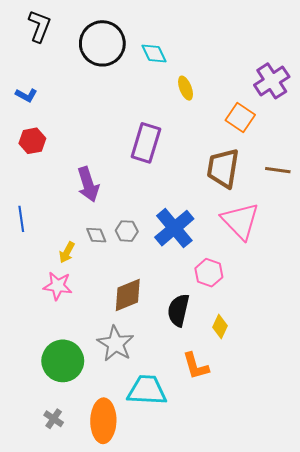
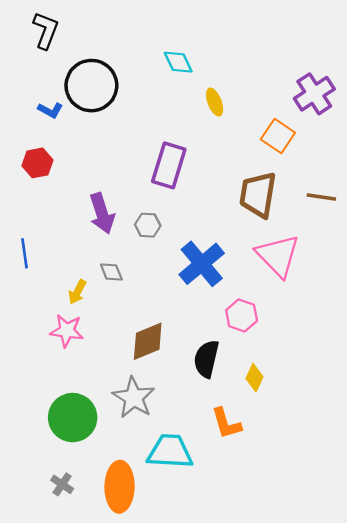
black circle: (102, 43) -> (91, 86), moved
blue L-shape: (26, 95) -> (50, 110), moved
gray hexagon: (127, 231) -> (148, 225), moved

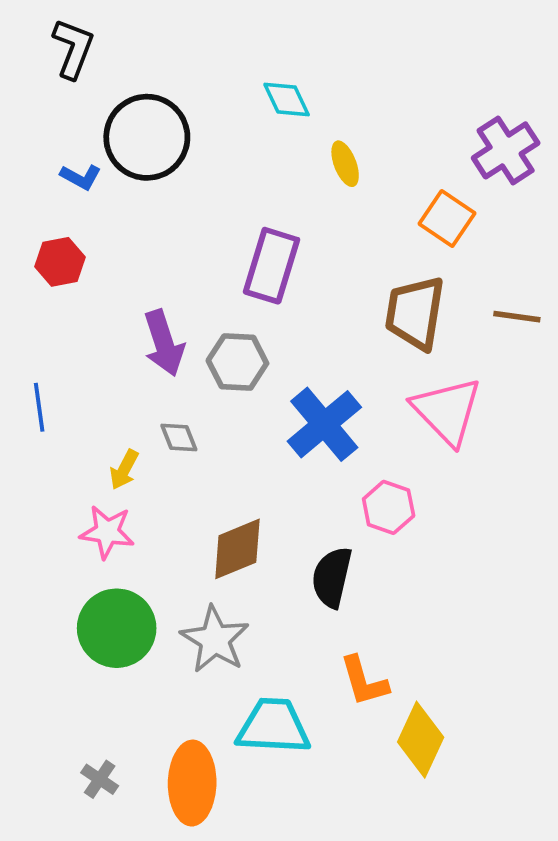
gray hexagon: (148, 225) -> (237, 362), size x1.4
yellow diamond: (254, 378) -> (421, 740), moved, size x1.6
green circle: (73, 418) -> (117, 628), moved

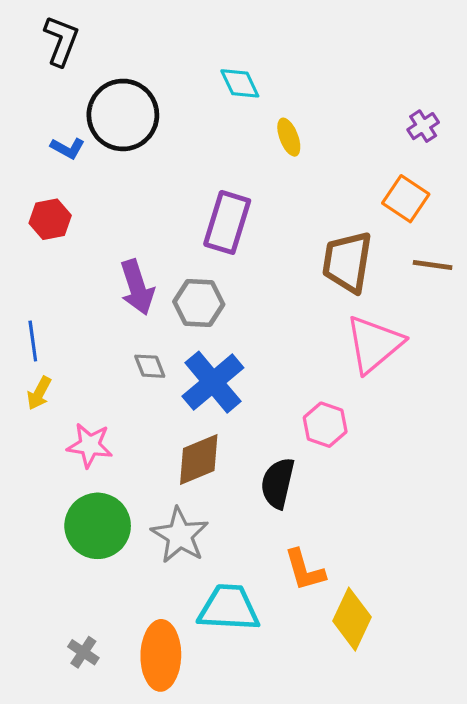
purple cross: (506, 150) -> (423, 126), size x0.6
orange square: (447, 218) -> (406, 199), moved
pink triangle: (447, 411) -> (374, 344), turned 34
blue cross: (324, 424) -> (213, 382), moved
yellow arrow: (124, 470) -> (39, 393), moved

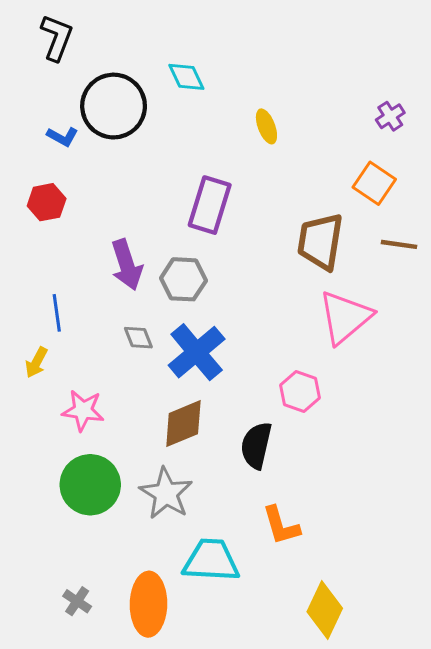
cyan diamond: (240, 83) -> (186, 77), moved
blue line: (33, 341) -> (57, 313), moved
yellow diamond: (352, 619) -> (325, 610), moved

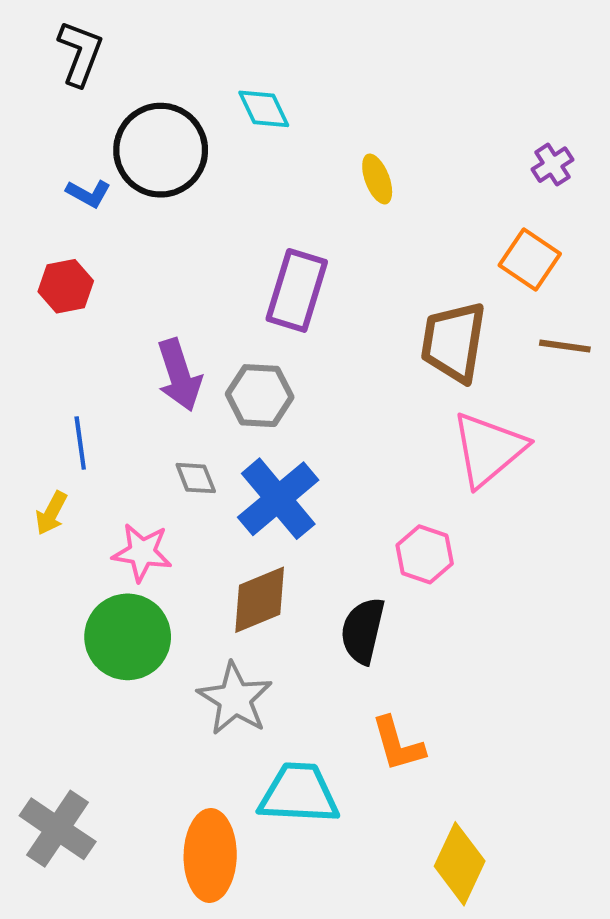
pink star: (83, 410) -> (142, 552), moved
green circle: (90, 485) -> (128, 637), moved
gray cross: (77, 601) -> (58, 829), moved, size x1.8

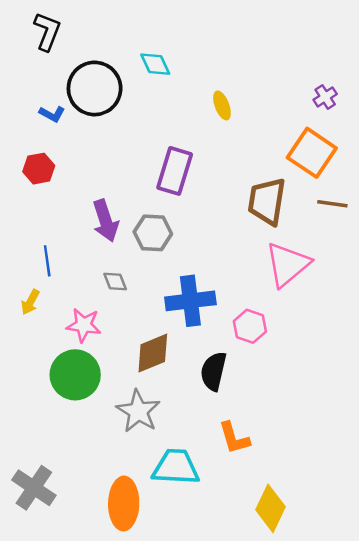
orange square: (530, 259) -> (312, 153), size x1.4
blue cross: (278, 499) -> (190, 301), moved, turned 33

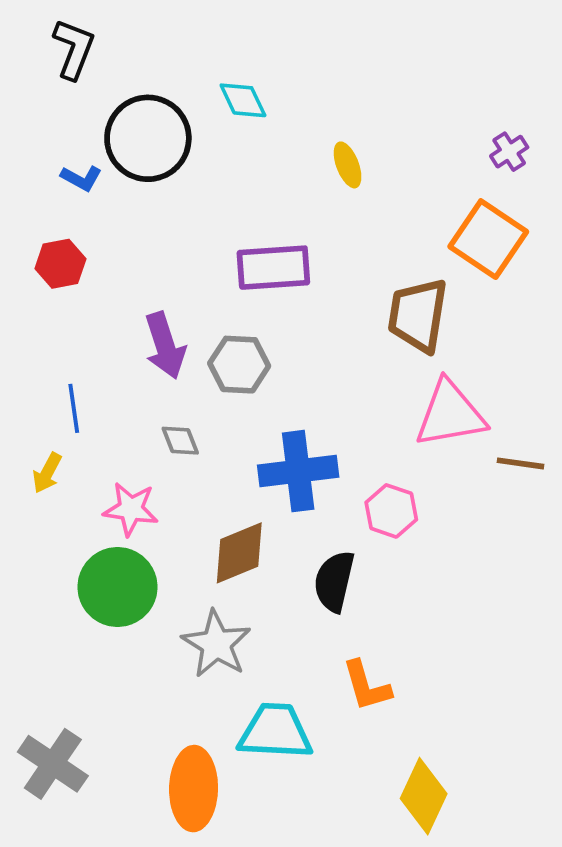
purple rectangle: (175, 171) -> (273, 268), turned 69
brown line: (332, 204) -> (521, 463), moved
pink triangle: (288, 264) -> (450, 414), turned 30

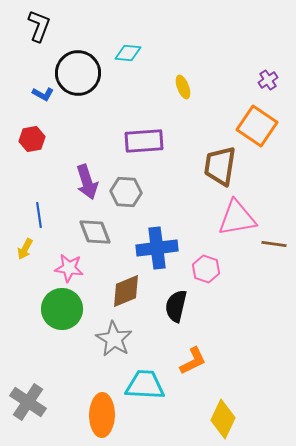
cyan diamond: (243, 100) -> (128, 53), turned -60
gray diamond: (180, 441) -> (95, 232), size x1.6
orange L-shape: (367, 686) -> (193, 361), turned -100

